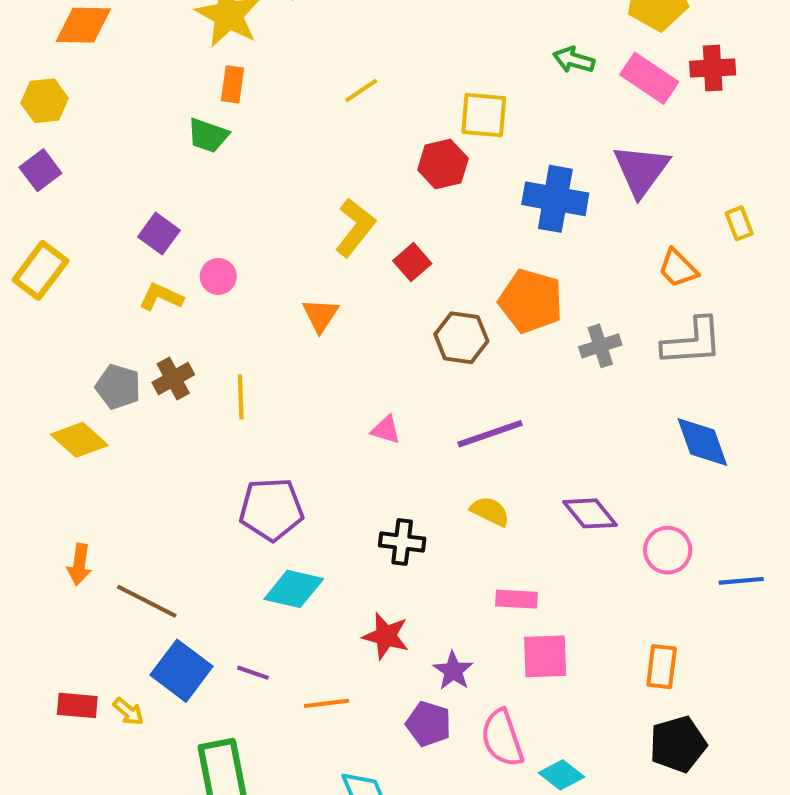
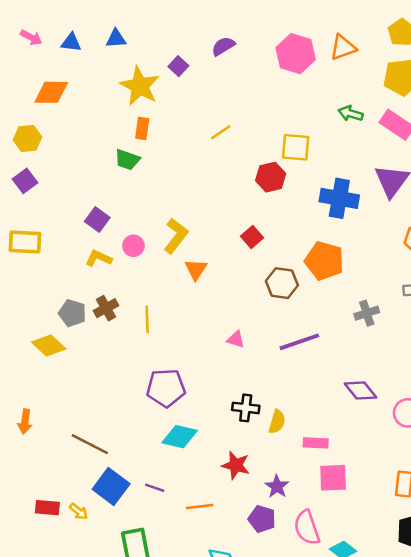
yellow L-shape: (355, 227) -> (176, 236), moved
yellow rectangle: (40, 270) -> (25, 242), turned 56
gray cross: (600, 346) -> (367, 313), moved
yellow semicircle: (490, 511) -> (277, 422), moved, turned 80
orange arrow: (79, 564) -> (25, 422), moved

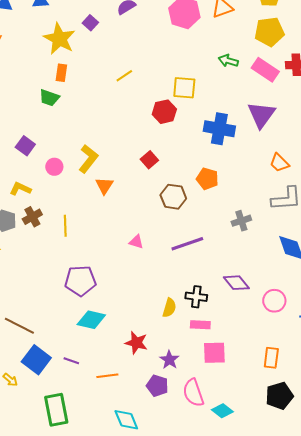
yellow L-shape: (99, 258) -> (20, 189), moved
orange pentagon: (324, 261) -> (207, 179), size x0.7
black cross: (246, 408) -> (196, 297), moved

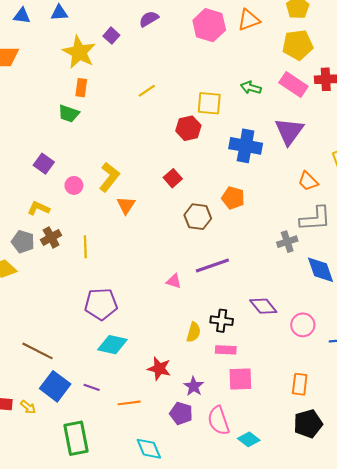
green arrow: (228, 61) -> (251, 88), moved
gray cross: (241, 221) -> (287, 242), moved
pink triangle: (136, 242) -> (174, 281), moved

